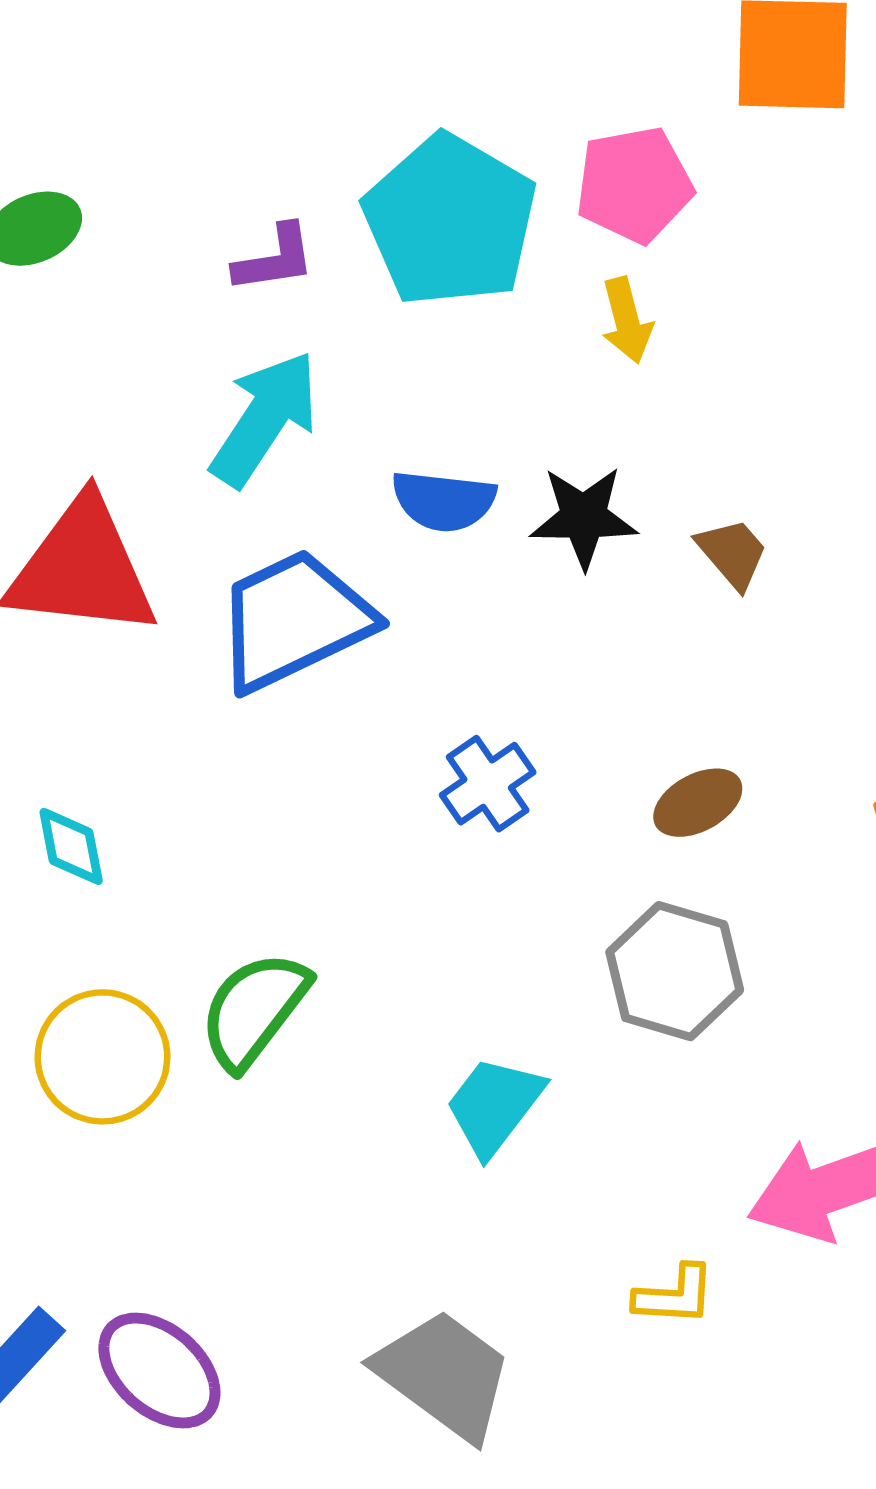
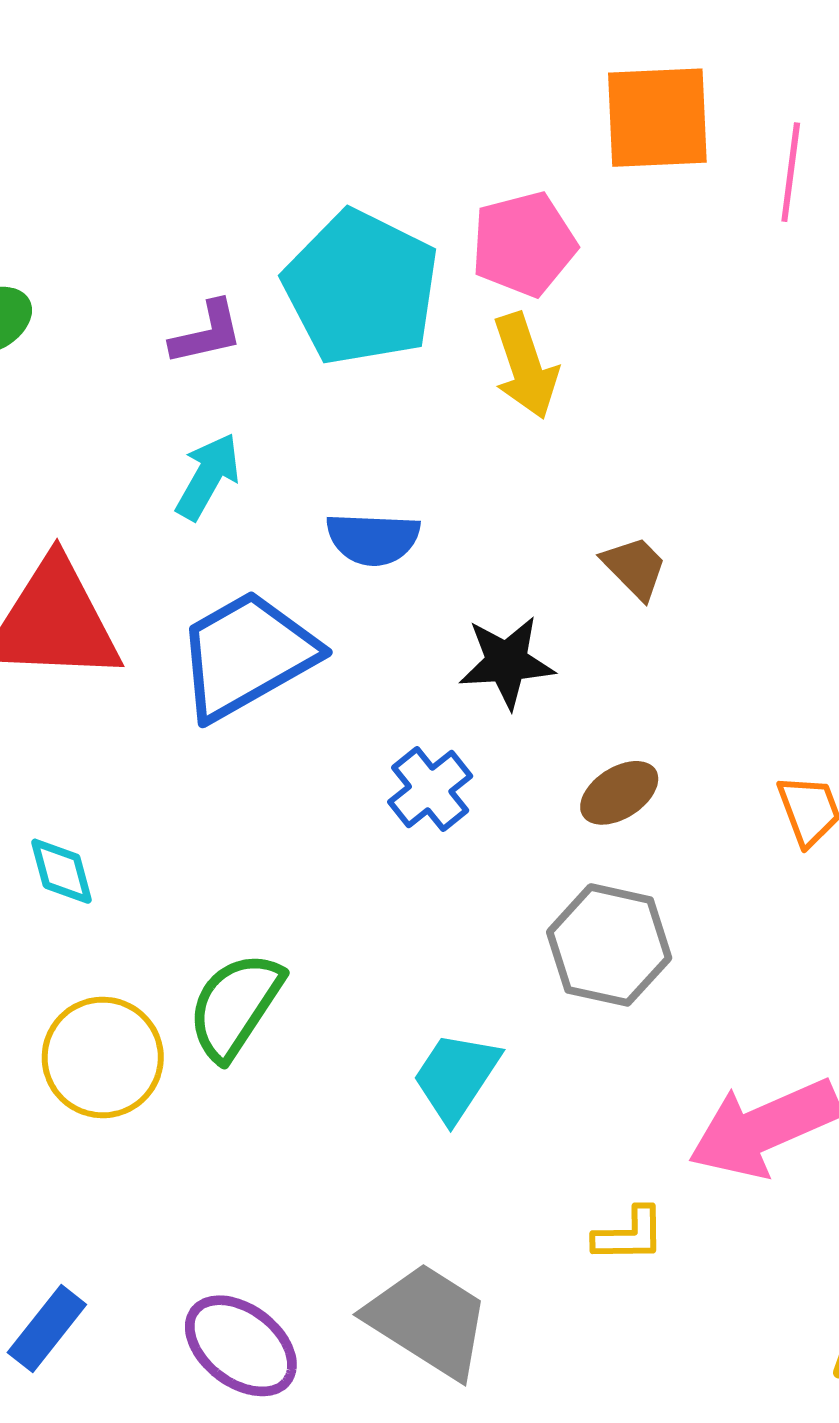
yellow arrow: (627, 320) -> (525, 366), size x1.4
cyan arrow: (265, 419) -> (208, 476), size x0.7
black star: (584, 517) -> (507, 662), moved
purple ellipse: (159, 1371) -> (241, 1346), moved

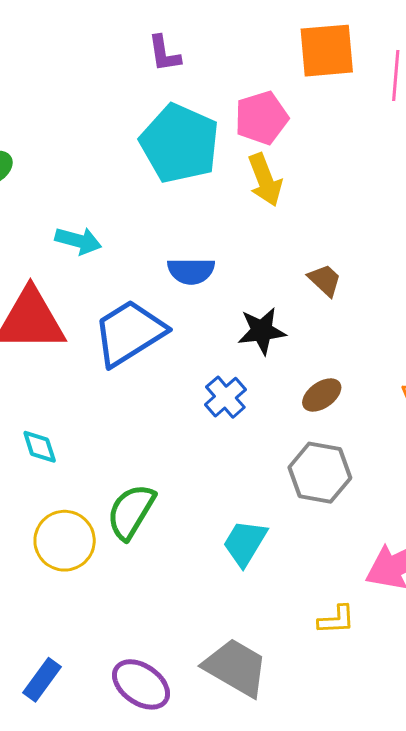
purple L-shape: (207, 333) -> (164, 54), moved, turned 96
cyan arrow: (208, 476) -> (78, 241), moved, turned 78

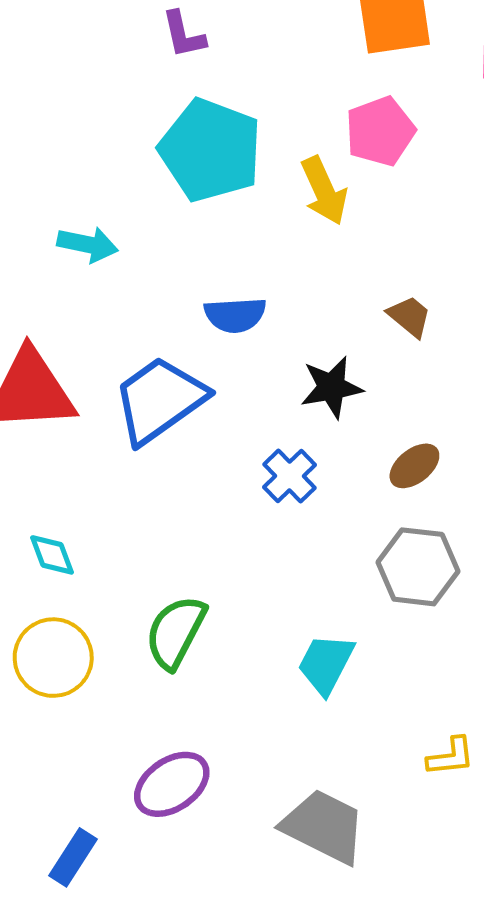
pink pentagon: (261, 118) -> (380, 131), moved
cyan arrow: (78, 241) -> (88, 244), moved
yellow circle: (65, 541) -> (53, 658), moved
purple ellipse: (141, 684) -> (172, 784), moved, turned -66

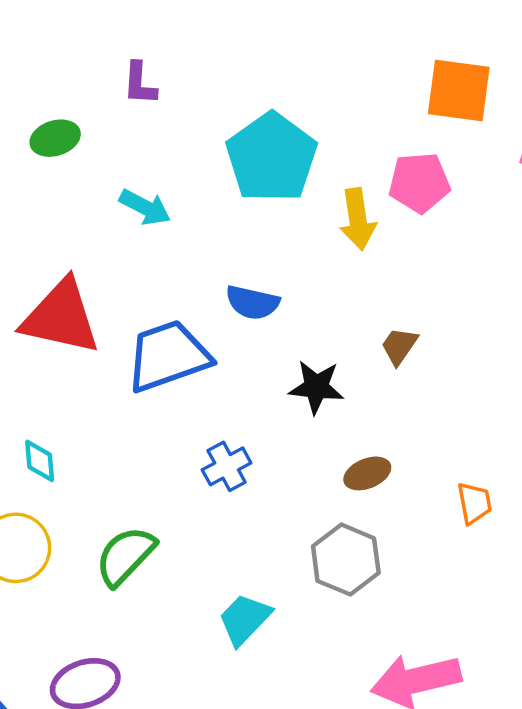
purple L-shape: (183, 35) -> (140, 83), moved
brown trapezoid: (409, 316) -> (399, 346), turned -111
blue cross: (290, 476) -> (227, 466), moved

